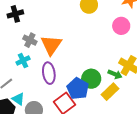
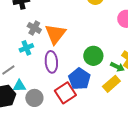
green circle: (91, 79) -> (93, 56), moved
cyan triangle: (18, 99) -> (19, 86), turned -40

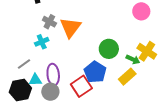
purple ellipse: (51, 62) -> (53, 75), moved

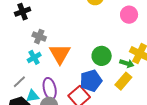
orange triangle: (71, 27) -> (60, 54), moved
blue pentagon: (95, 72) -> (91, 81), turned 30

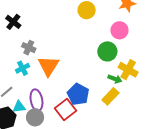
black cross: (23, 12) -> (13, 22), turned -35
green circle: (102, 56) -> (107, 51), moved
blue pentagon: (91, 81) -> (78, 94), turned -30

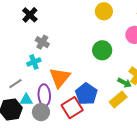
green circle: (107, 51) -> (102, 50), moved
orange triangle: (48, 66) -> (60, 77), moved

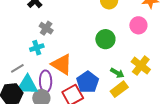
orange triangle: (60, 77) -> (62, 64), turned -40
green arrow: (125, 83) -> (117, 73), moved
cyan triangle: (26, 100) -> (27, 85), size x1.6

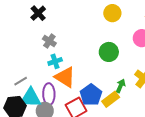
cyan cross: (37, 48) -> (55, 61), moved
green arrow: (117, 73) -> (121, 86), turned -96
yellow rectangle: (119, 89) -> (111, 99), moved

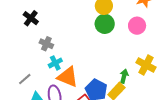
green circle: (109, 52) -> (105, 24), moved
gray line: (21, 81) -> (25, 79), moved

